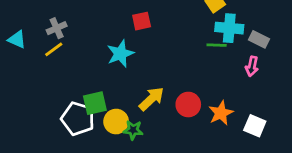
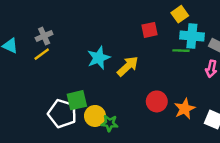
red square: (142, 21) -> (150, 30), moved
yellow arrow: (151, 99) -> (128, 66), moved

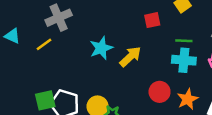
gray cross: (44, 36) -> (59, 18), moved, size x1.5
cyan cross: (192, 36) -> (184, 60), moved
green square: (77, 100) -> (45, 100), moved

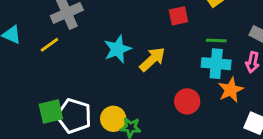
orange star: (188, 99) -> (231, 90), moved

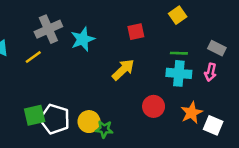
red square: (178, 16) -> (136, 32), moved
cyan star: (118, 49) -> (83, 39), moved
orange star: (231, 90) -> (192, 113), moved

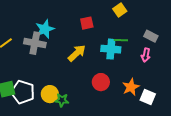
gray cross: (48, 29) -> (35, 43), moved, turned 35
cyan cross: (179, 73) -> (111, 49), moved

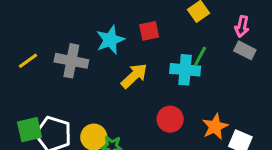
cyan star: (45, 29) -> (110, 40), moved
green line: (121, 40) -> (200, 56), turned -64
pink arrow: (146, 55) -> (242, 26), moved

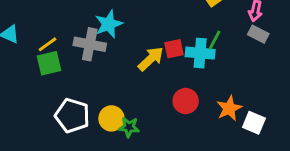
red square: (149, 31) -> (174, 49), moved
cyan star: (110, 40) -> (109, 24), moved
green square: (29, 130) -> (49, 63), moved

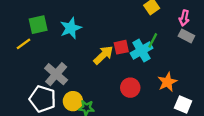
gray cross: (90, 44) -> (56, 74), moved, turned 30
cyan cross: (200, 53) -> (141, 51), turned -35
green square: (49, 63) -> (38, 25), moved
orange star: (229, 108) -> (167, 82), moved

